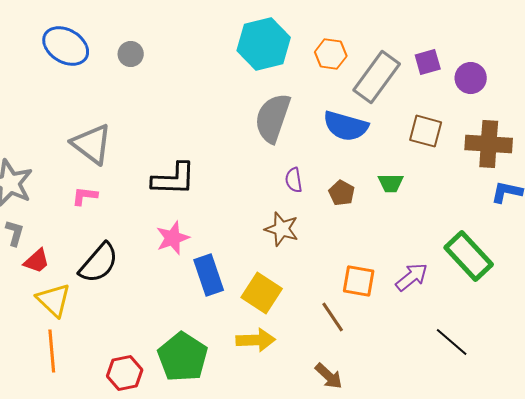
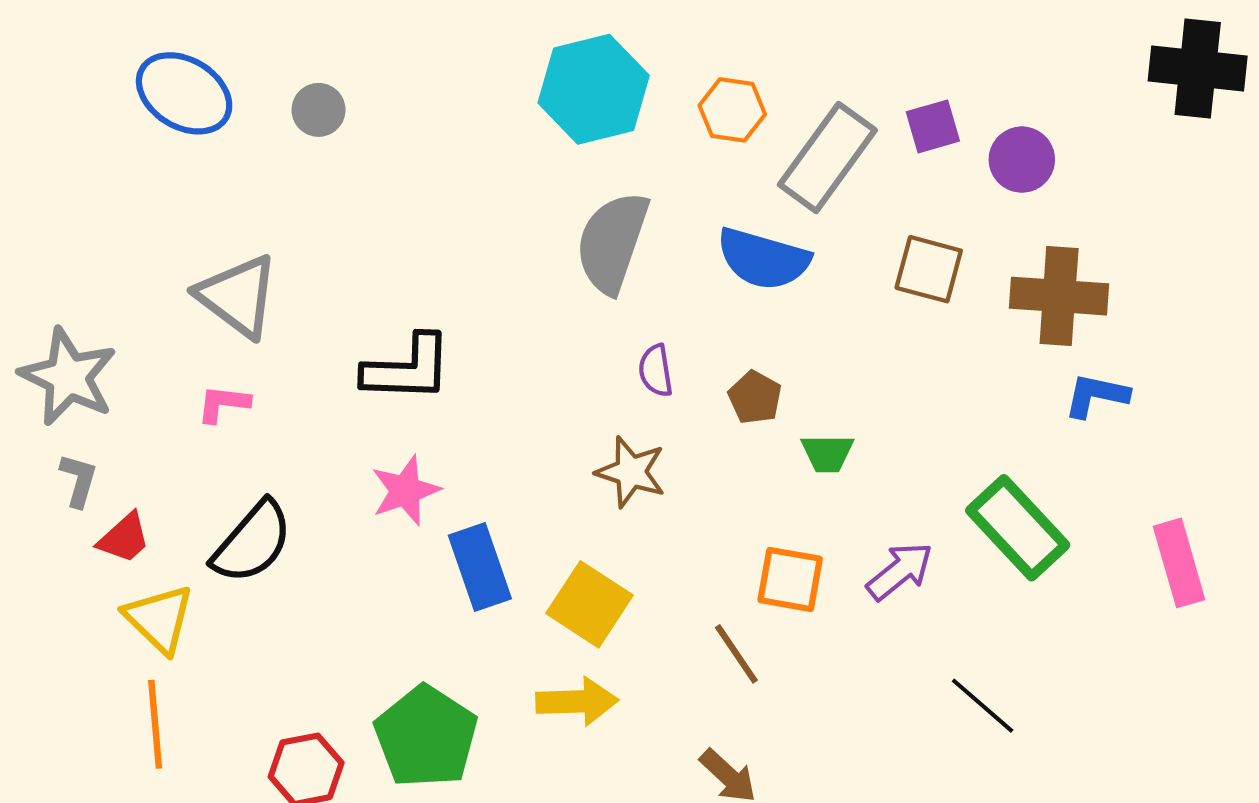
green trapezoid: (391, 183) -> (827, 453), moved

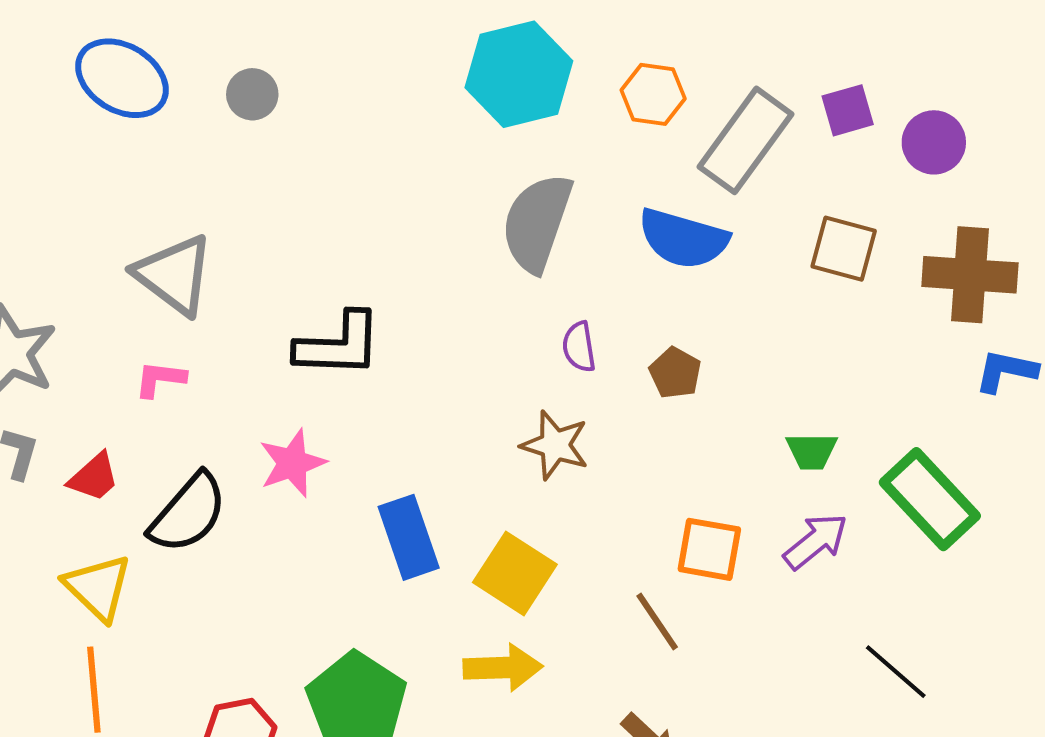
green trapezoid: (827, 453) -> (812, 451), moved
pink star: (405, 491) -> (292, 463), moved
red trapezoid: (124, 538) -> (94, 477), moved

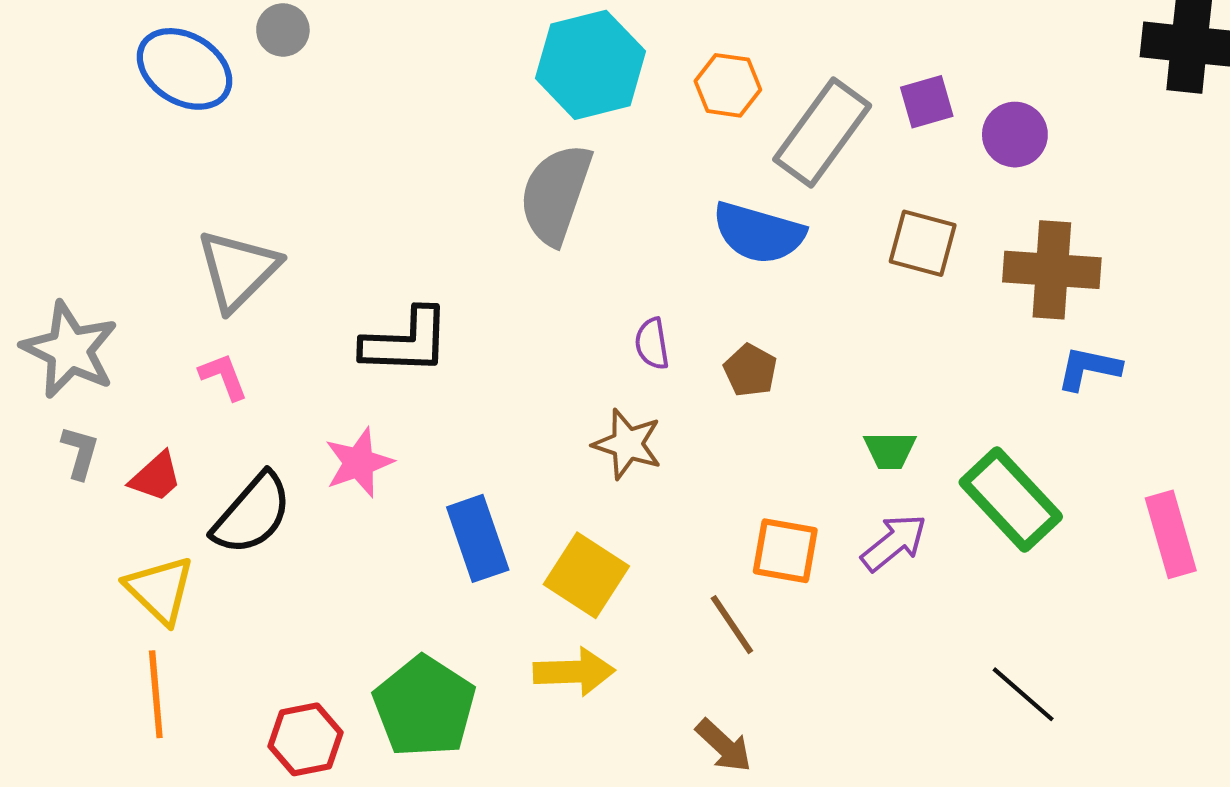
gray circle: (252, 94) -> (283, 30), moved
gray semicircle: (537, 223) -> (556, 194), moved
gray triangle: (174, 275) -> (238, 270), turned 38
pink L-shape: (160, 379) -> (223, 376), turned 62
black line: (896, 672) -> (1023, 694), moved

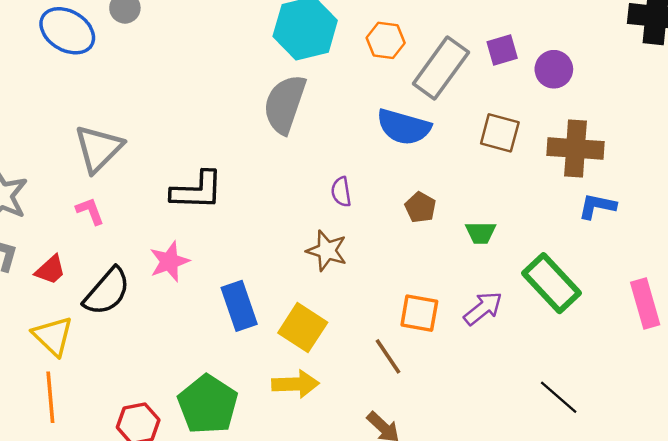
brown pentagon: (750, 370) -> (420, 207), moved
green trapezoid: (890, 450) -> (481, 233), moved

